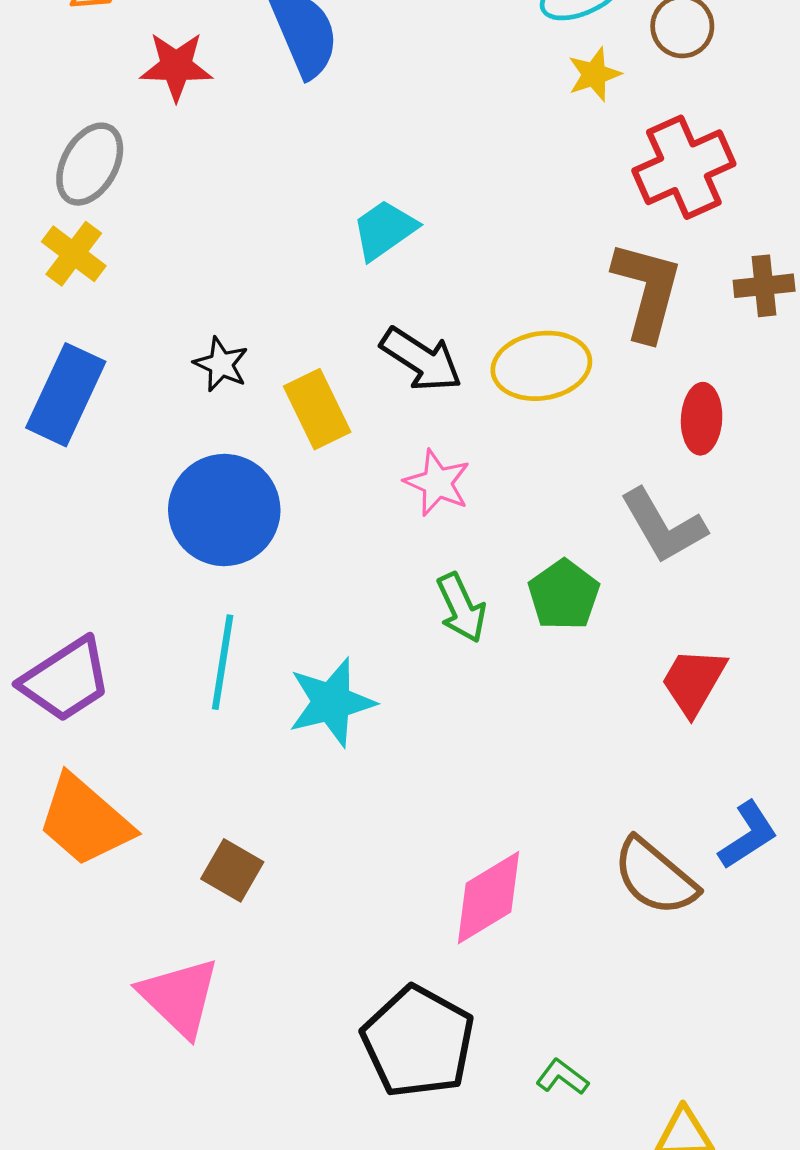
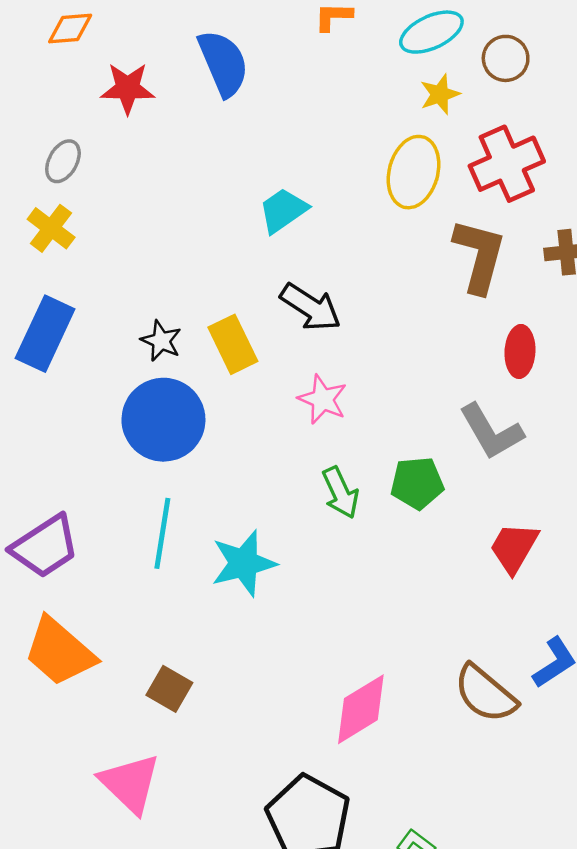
gray ellipse: (90, 164) -> (63, 161), size x0.7
black star: (221, 364) -> (161, 341), moved
yellow ellipse: (541, 366) -> (414, 172), moved, turned -66
green pentagon: (564, 595) -> (417, 483), turned 30

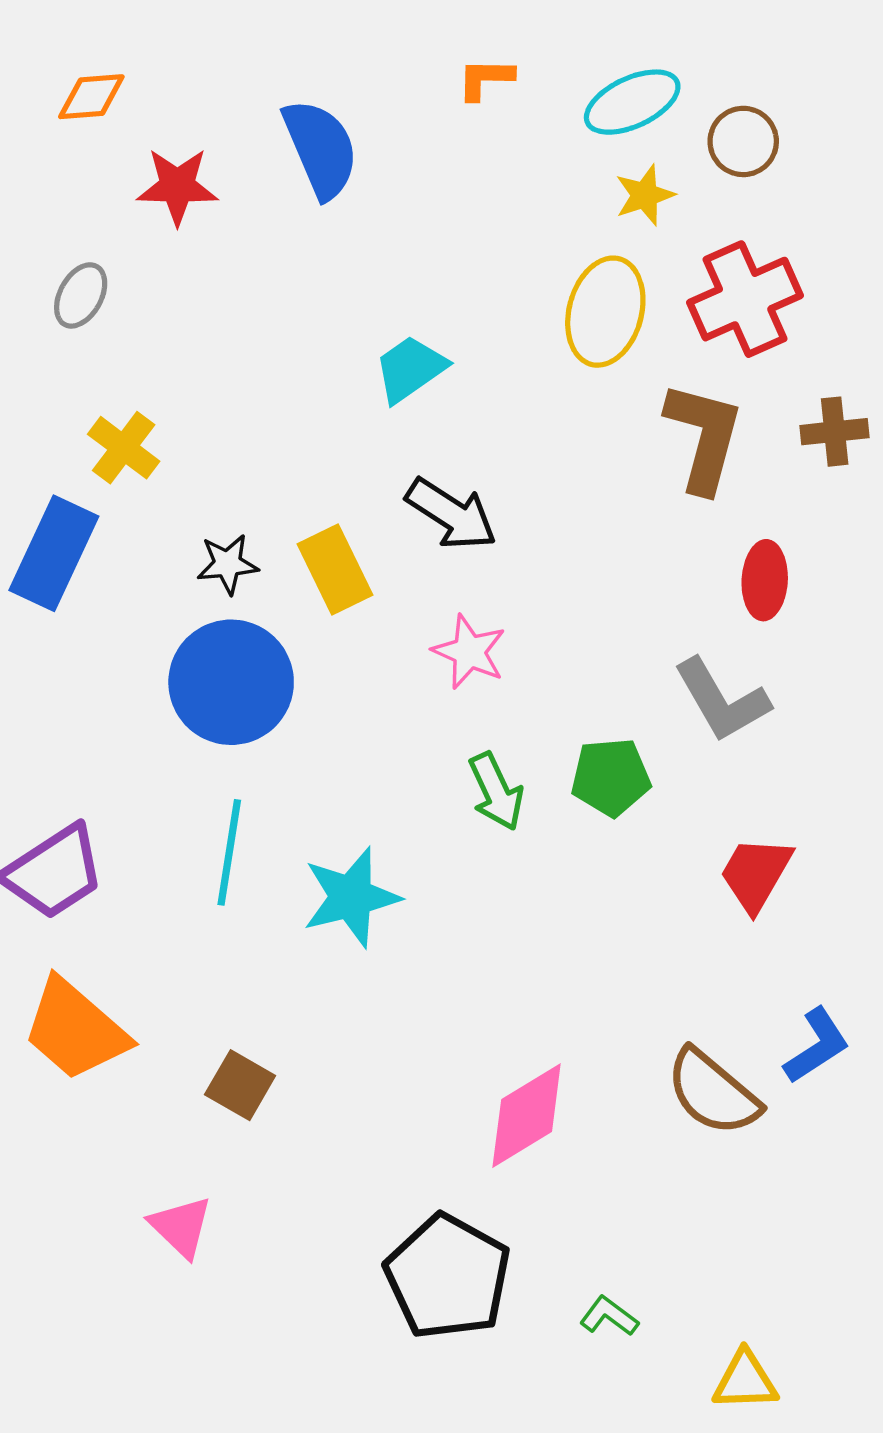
yellow cross: (51, 228) -> (124, 448), moved
black star: (161, 341) -> (227, 564), turned -30
pink triangle: (130, 783) -> (181, 1227), size x0.7

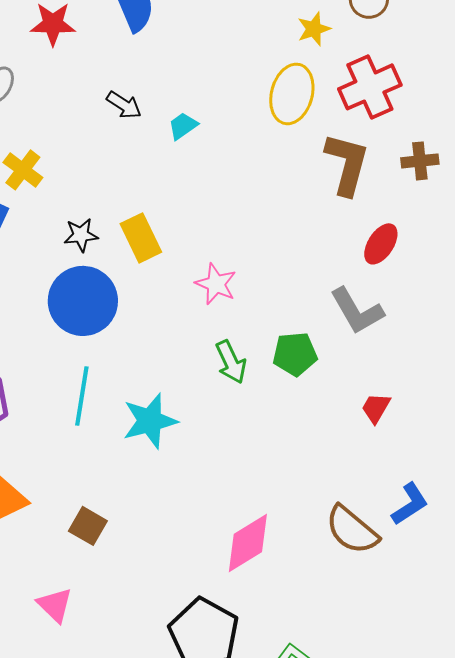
cyan trapezoid: (410, 369) -> (183, 126), size x0.7
black arrow: (451, 514) -> (124, 105), moved, size x0.7
red ellipse: (765, 580) -> (381, 244), turned 30
red trapezoid: (756, 874) -> (376, 408), size x0.7

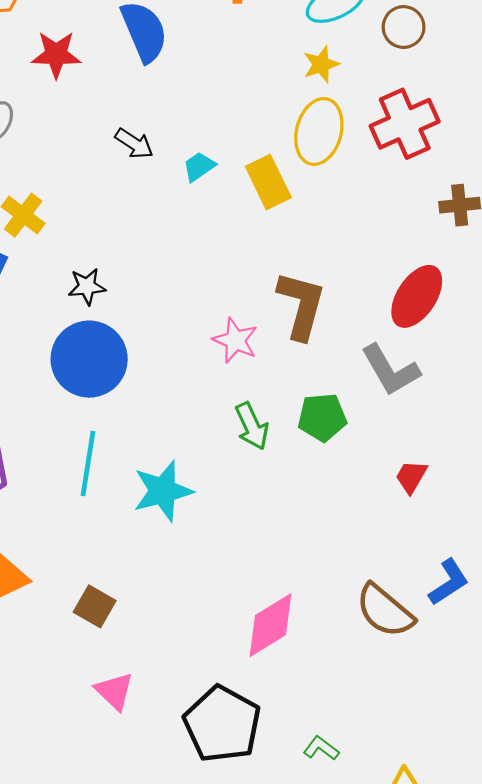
yellow star: (314, 29) -> (321, 64), moved
brown L-shape: (347, 164) -> (301, 305), moved
yellow rectangle: (141, 238) -> (268, 182), moved
red ellipse: (381, 244) -> (417, 296), size x1.4
pink triangle: (55, 605) -> (114, 691), moved

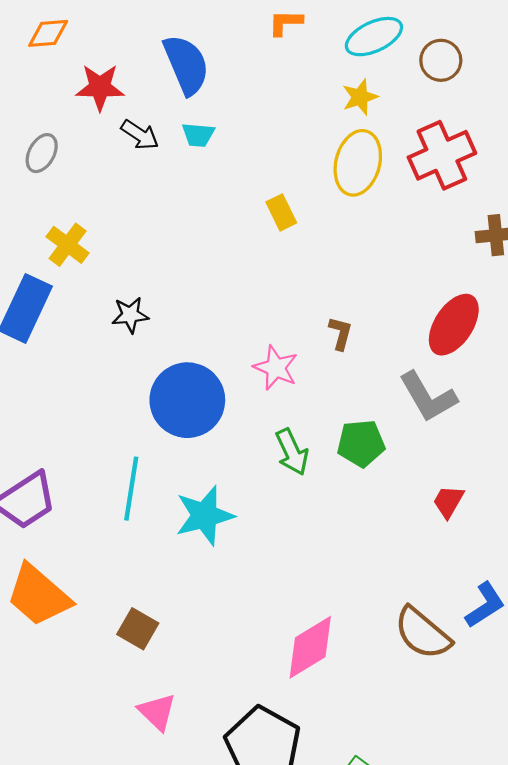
black arrow: (134, 144) -> (140, 135), moved
cyan trapezoid: (199, 167) -> (198, 135), moved, turned -140
yellow rectangle: (268, 182) -> (281, 212), moved, size x0.7
brown L-shape: (301, 305) -> (341, 333), size x0.5
blue circle: (89, 359) -> (187, 400), moved

